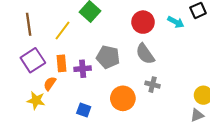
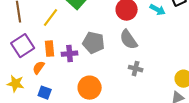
orange circle: (123, 98) -> (90, 88), moved
yellow star: (36, 100) -> (16, 84), moved
blue square: (84, 110) -> (45, 93), moved

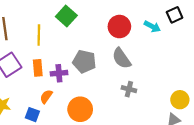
yellow line: (51, 18) -> (39, 35), turned -36
orange semicircle: (39, 68) -> (46, 97), moved

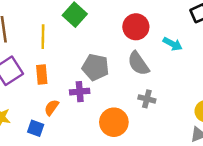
cyan arrow: (152, 27) -> (173, 44), moved
purple cross: (59, 73) -> (80, 92), moved
orange circle: (80, 109) -> (114, 122), moved

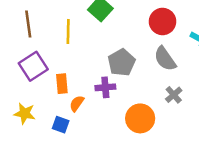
gray pentagon: (96, 67) -> (121, 62), turned 30
orange rectangle: (42, 74) -> (62, 84), moved
gray cross: (147, 99) -> (174, 95), turned 35

